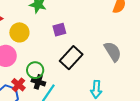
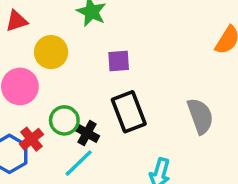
black rectangle: (71, 58) -> (129, 112), turned -75
black cross: (38, 82) -> (87, 133), moved

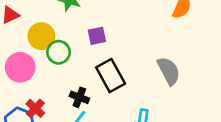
green circle: (64, 120) -> (59, 52), moved

